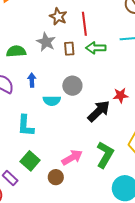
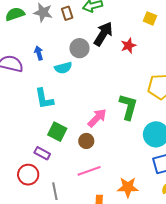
green semicircle: (16, 51) -> (15, 14), moved
black arrow: (99, 111) -> (103, 34), moved

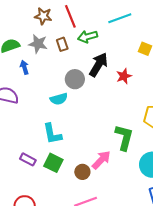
blue arrow: (39, 53) -> (24, 67), moved
cyan L-shape: (44, 99) -> (52, 134), moved
pink arrow: (97, 118) -> (101, 160), moved
purple rectangle: (42, 153) -> (28, 159), moved

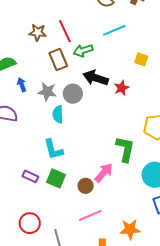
gray star: (38, 44) -> (47, 92), moved
brown rectangle: (62, 44) -> (58, 60), size x1.5
black arrow: (98, 65) -> (96, 78), turned -100
cyan semicircle: (59, 99) -> (58, 114), turned 108

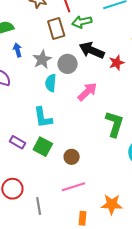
gray star: (47, 92) -> (42, 59), turned 30
pink arrow: (104, 173) -> (87, 92), moved

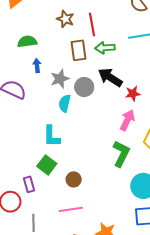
pink arrow: (87, 92) -> (127, 120), moved, turned -30
purple rectangle: (17, 142) -> (29, 184), moved, turned 35

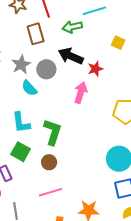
green arrow: (105, 48) -> (72, 27), moved
cyan semicircle: (65, 103) -> (29, 88), turned -48
pink arrow: (127, 120) -> (81, 93), moved
green L-shape: (121, 154) -> (53, 132), moved

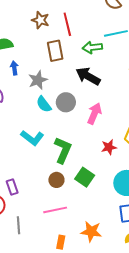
gray circle: (46, 69) -> (66, 102), moved
red star: (95, 69) -> (109, 147), moved
cyan L-shape: (21, 123) -> (32, 138), turned -50
green square: (21, 152) -> (85, 177), moved

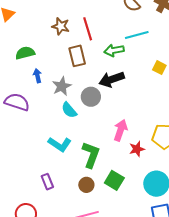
black arrow: (88, 76) -> (112, 79), turned -45
gray circle: (66, 102) -> (91, 97), moved
pink arrow: (94, 114) -> (120, 130), moved
purple rectangle: (12, 187) -> (47, 182), moved

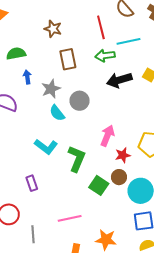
red line: (88, 29) -> (101, 27), moved
black arrow: (112, 79) -> (119, 80), moved
brown circle: (86, 185) -> (119, 177), moved

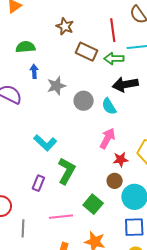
brown rectangle: (68, 59) -> (86, 52), moved, turned -60
cyan semicircle: (57, 113) -> (109, 106), moved
green L-shape: (77, 159) -> (66, 171), moved
purple rectangle: (32, 183) -> (38, 183), moved, turned 35
green square: (99, 185) -> (93, 204), moved

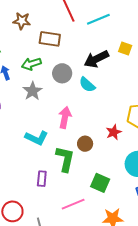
green arrow: (114, 59) -> (31, 64), moved
gray star: (56, 86) -> (32, 91), moved
gray circle: (84, 101) -> (62, 73), moved
pink arrow: (107, 138) -> (65, 117), moved
brown circle: (115, 181) -> (85, 144), moved

